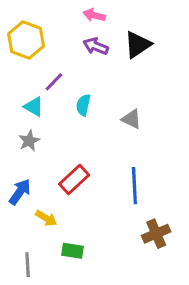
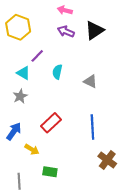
brown cross: (156, 234) -> (107, 160), turned -30

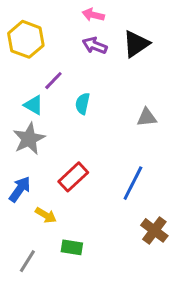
gray triangle: (90, 81) -> (147, 117), moved, turned -32
gray star: (20, 96) -> (29, 139), size x1.5
blue line: (92, 127) -> (133, 183), turned 30
gray line: (19, 181) -> (27, 261), turned 35

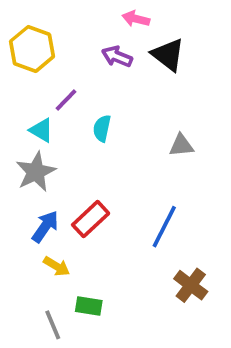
pink arrow: (93, 15) -> (136, 19), moved
black triangle: (136, 44) -> (168, 55), turned -48
blue arrow: (20, 189) -> (45, 227), moved
gray line: (27, 261) -> (53, 325), moved, turned -55

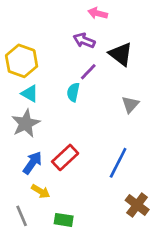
yellow hexagon: (32, 49) -> (22, 61), moved
black triangle: (168, 55) -> (121, 54), moved
purple line: (66, 100) -> (88, 72), moved
gray triangle: (181, 145) -> (130, 104), turned -42
gray line: (53, 325) -> (22, 216), moved

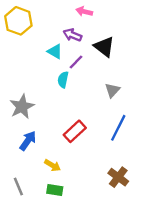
yellow hexagon: (22, 61) -> (18, 21), moved
cyan triangle: (30, 94) -> (55, 51), moved
red rectangle: (65, 157) -> (75, 131), moved
blue line: (118, 163) -> (118, 128), moved
yellow arrow: (41, 191) -> (52, 165), moved

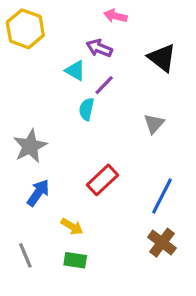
black triangle: (104, 47) -> (162, 58), moved
blue line: (118, 128) -> (162, 196), moved

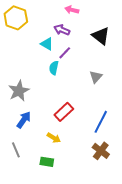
yellow arrow: (72, 227) -> (54, 138), moved
gray line: (25, 255) -> (16, 150), moved

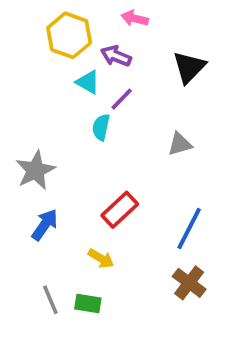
yellow hexagon: (16, 18) -> (69, 35), moved
black triangle: (101, 36) -> (189, 67), turned 36
gray triangle: (96, 77) -> (180, 144), turned 32
gray line: (16, 150) -> (50, 300), moved

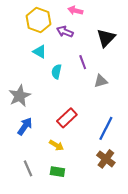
cyan triangle: (88, 82) -> (40, 52), moved
purple line: (122, 99) -> (83, 62), moved, turned -64
green rectangle: (88, 303) -> (57, 172), moved

